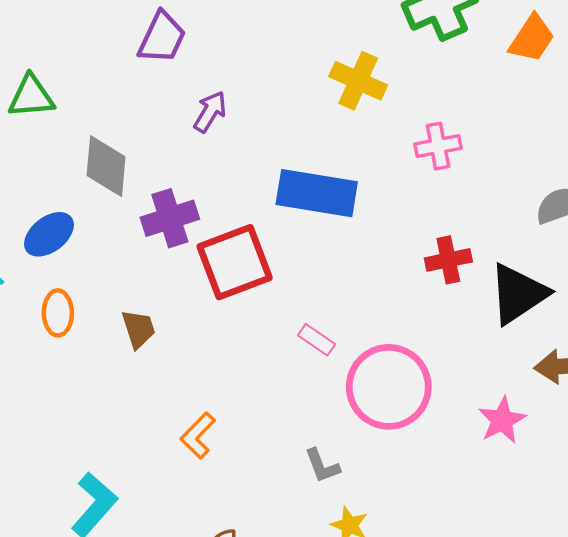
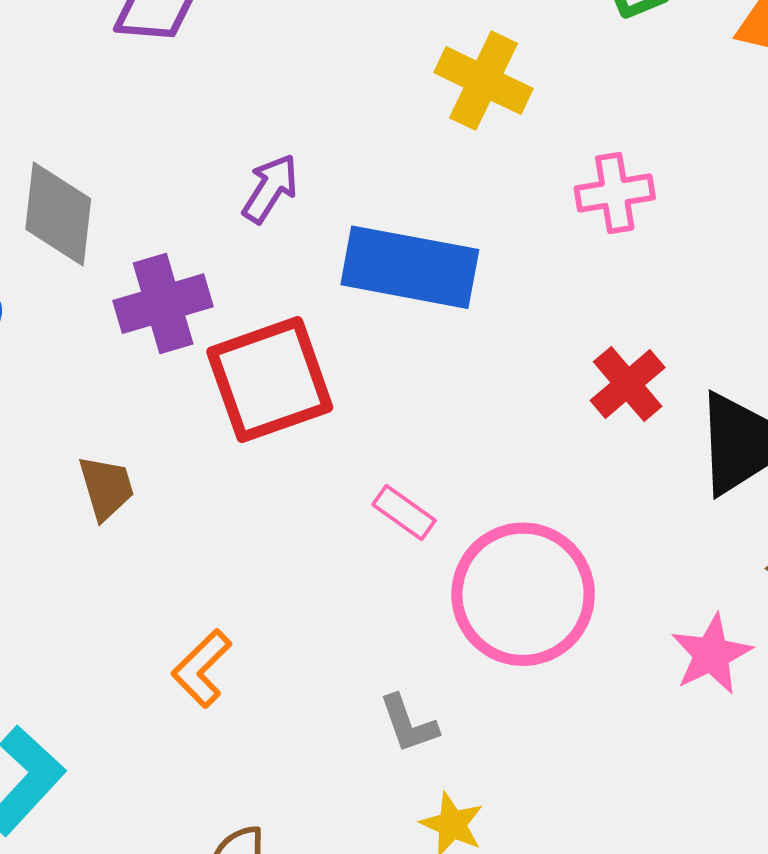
purple arrow: (210, 112) -> (270, 188), moved
red cross: (448, 260) -> (628, 384), turned -30

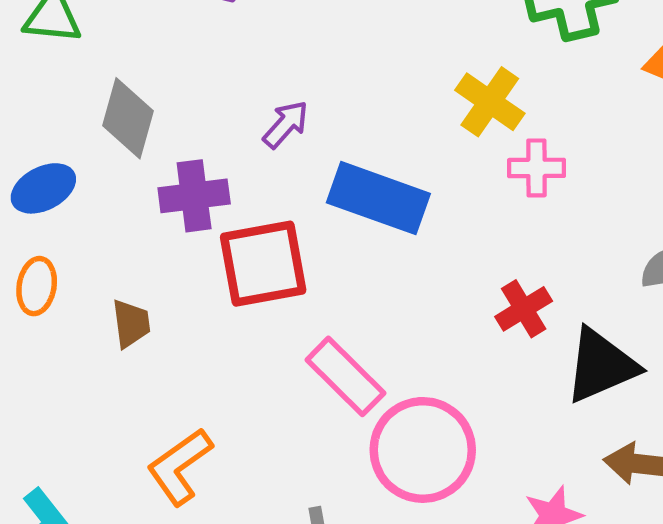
yellow cross: (484, 81) -> (490, 102), moved
pink rectangle: (404, 512) -> (345, 376), size x1.8
orange L-shape: (202, 668) -> (180, 467), size x1.4

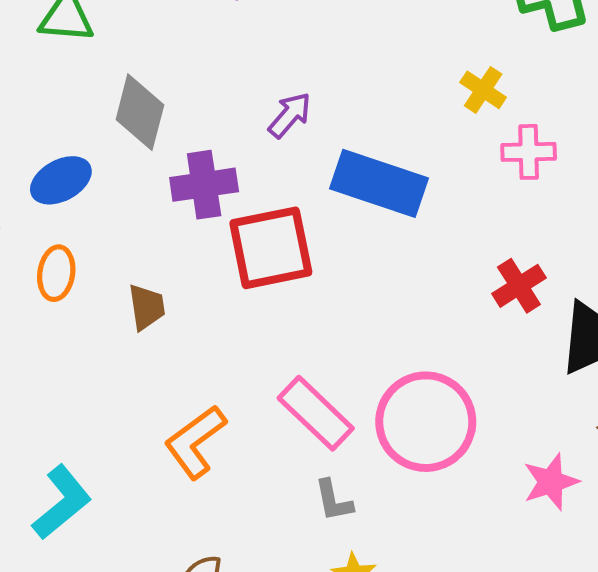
yellow cross: (490, 102) -> (483, 90), size x0.7
pink rectangle: (345, 376) -> (316, 413), moved

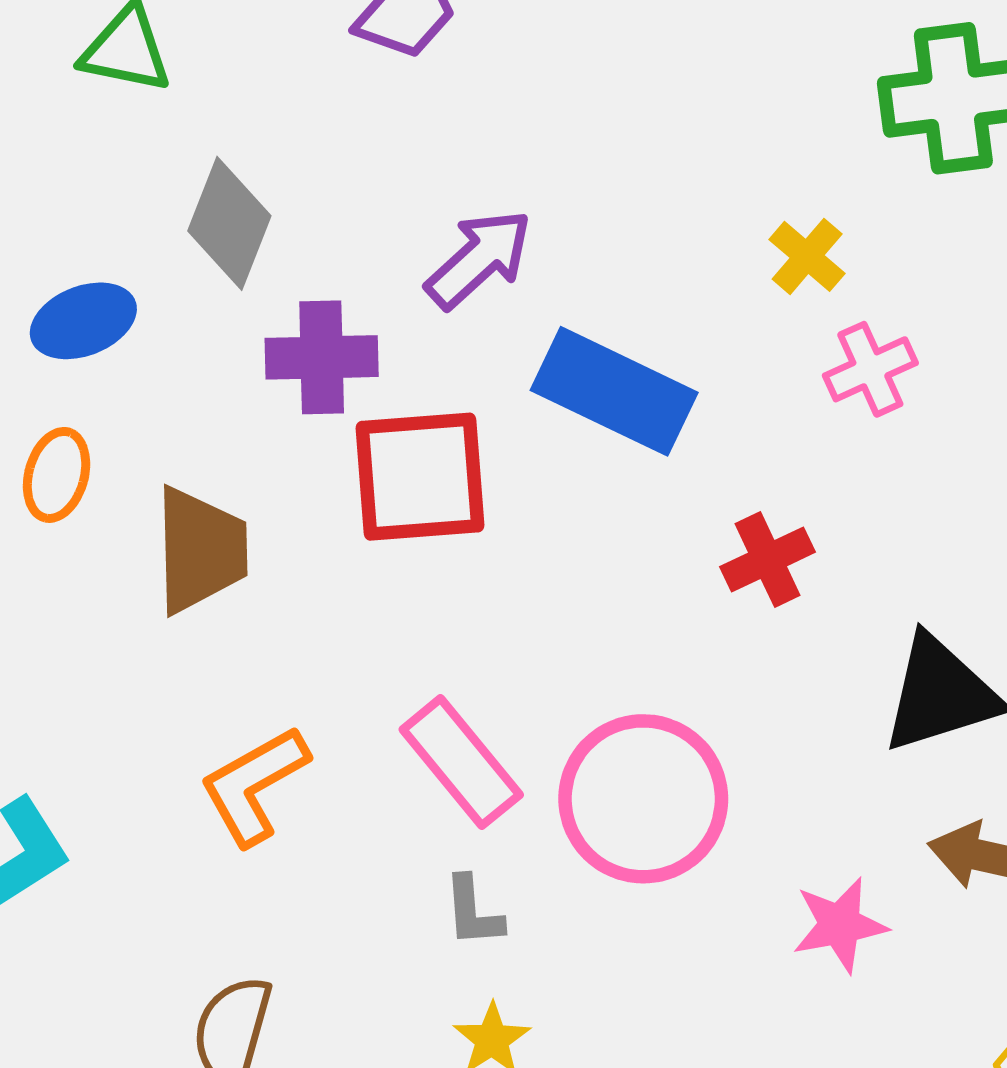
purple arrow: (290, 115) -> (479, 259), size x1.4
pink cross: (529, 152) -> (870, 369), turned -30
red cross: (519, 286) -> (768, 559), moved
brown trapezoid: (147, 307) -> (201, 550), size x1.6

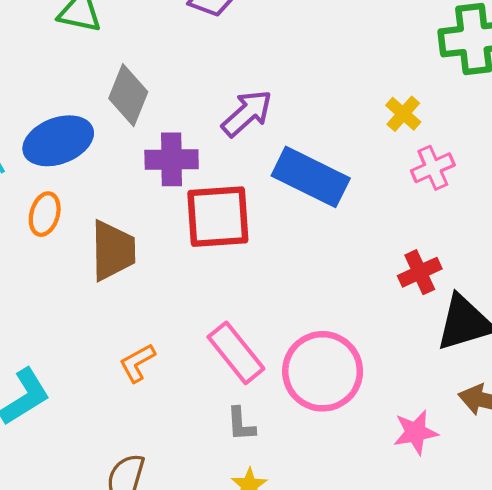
blue ellipse: (83, 321) -> (58, 141), size x1.4
red cross: (768, 559) -> (420, 272), moved
orange L-shape: (254, 785) -> (137, 363), size x0.7

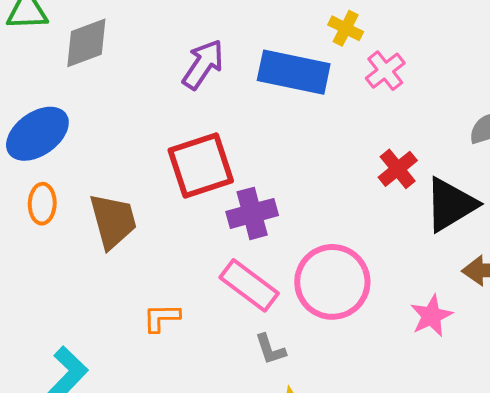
gray diamond: (128, 95) -> (86, 43), moved, turned 62
purple cross: (172, 159) -> (252, 213), moved
blue rectangle: (311, 177) -> (294, 72), moved
orange L-shape: (137, 363) -> (161, 318), turned 42

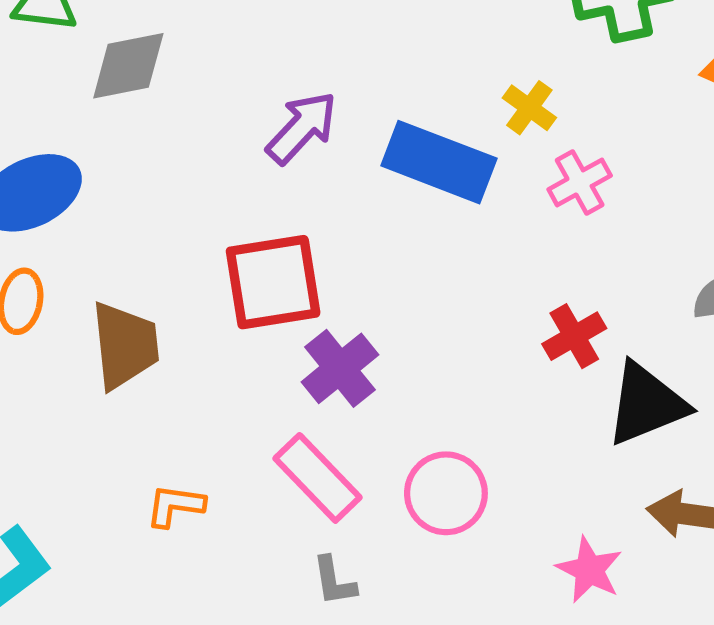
purple cross: (252, 213) -> (340, 368), turned -33
pink circle: (332, 282) -> (446, 493), size x0.7
pink star: (431, 316) -> (589, 570), turned -30

